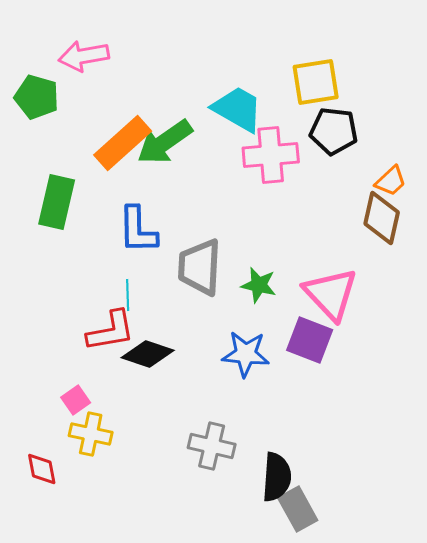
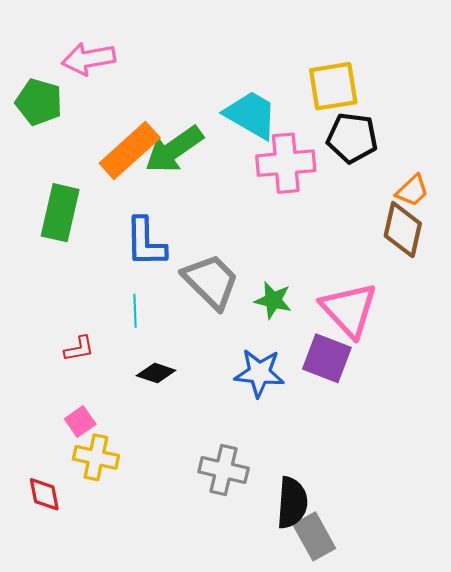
gray trapezoid: (200, 267) -> (211, 281), turned 132
red L-shape: (111, 331) -> (79, 349), moved, size x0.6
black diamond: (148, 354) -> (156, 373), size x0.7

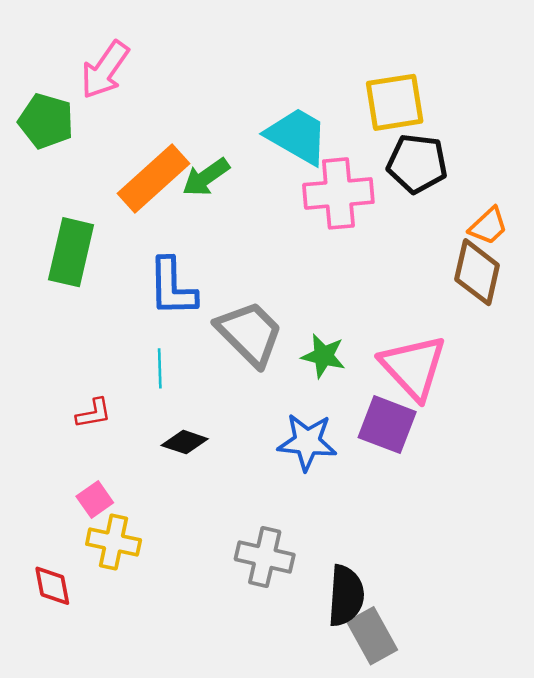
pink arrow: (89, 59) -> (105, 70), turned -45
green arrow: (174, 149) -> (206, 177), size x0.7

